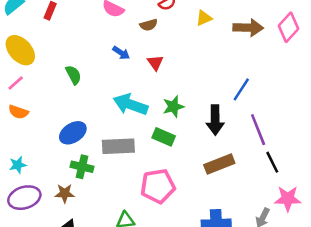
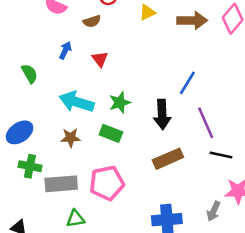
blue arrow: (121, 53) -> (65, 50), turned -96
green semicircle: (73, 75) -> (30, 74), moved
gray rectangle: (118, 146) -> (61, 184), moved
black line: (272, 162) -> (221, 155), turned -50
brown star: (65, 193) -> (71, 138), moved

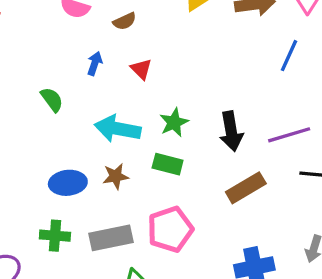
blue line: (187, 83) -> (289, 56), moved
purple line: (206, 123) -> (289, 135), turned -76
blue ellipse: (20, 132) -> (68, 183), moved, turned 36
green cross: (30, 166) -> (55, 236), moved

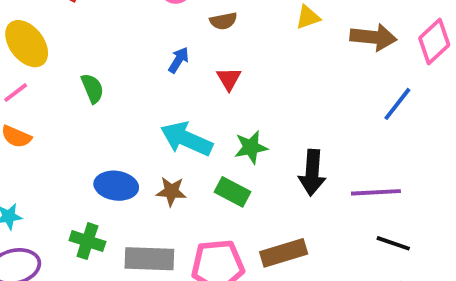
green semicircle: (52, 99) -> (92, 88), moved
brown rectangle: (246, 188) -> (284, 253), moved

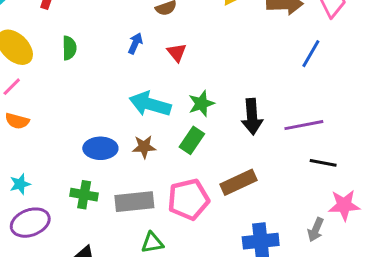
green semicircle: (92, 88) -> (69, 48), moved, turned 30
green rectangle: (232, 192) -> (192, 140), turned -76

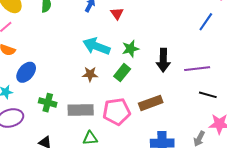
blue ellipse: (100, 148) -> (26, 72), moved, turned -55

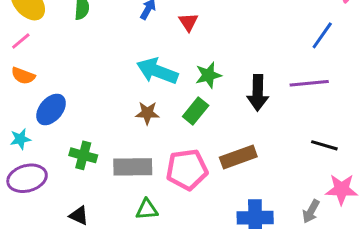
purple line: (197, 69) -> (309, 83), moved

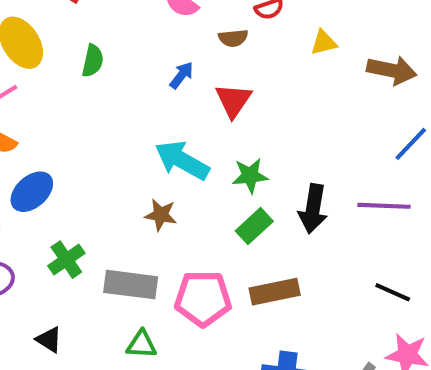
red triangle: (188, 22) -> (233, 100), size x1.4
green rectangle: (196, 111) -> (254, 226), moved
green cross: (83, 155) -> (66, 260), turned 32

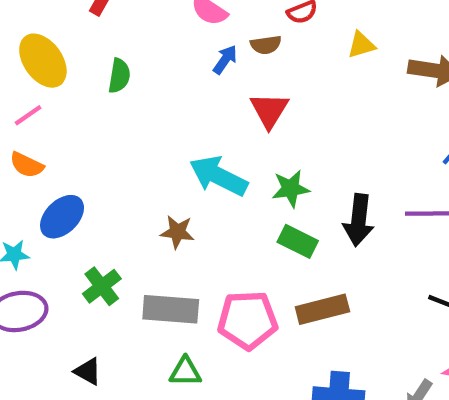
blue arrow: (182, 75) -> (225, 60), moved
brown star: (161, 215) -> (177, 232), moved
green rectangle: (254, 226) -> (298, 241), turned 72

